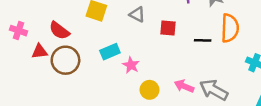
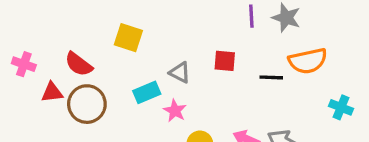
gray triangle: (137, 14) -> (180, 72), moved
orange semicircle: (230, 28) -> (308, 61), turned 76

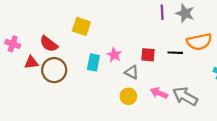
red square: (225, 61) -> (148, 55), moved
gray triangle: (180, 72) -> (132, 72), moved
cyan rectangle: (147, 92) -> (93, 62), turned -56
pink star: (175, 111) -> (114, 55), moved

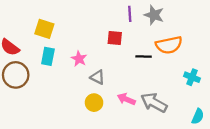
red square: (148, 55) -> (115, 38), moved
cyan rectangle: (93, 62) -> (48, 56), moved

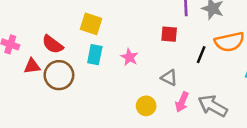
black line: (144, 56) -> (201, 55), turned -70
gray triangle: (97, 77) -> (169, 78), moved
pink arrow: (126, 99) -> (182, 102), turned -90

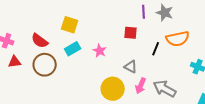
cyan rectangle: (95, 55) -> (73, 49), turned 49
red triangle: (32, 66) -> (15, 62), moved
yellow circle: (146, 106) -> (113, 89), size x1.5

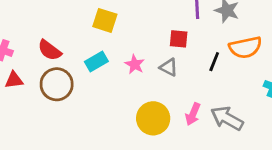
yellow square: (70, 25) -> (105, 20), moved
gray triangle: (131, 67) -> (169, 67), moved

